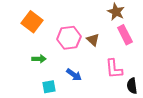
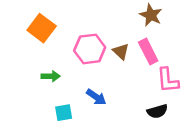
pink rectangle: (125, 35) -> (148, 52), moved
pink L-shape: (114, 69) -> (168, 80), moved
black semicircle: (132, 86) -> (157, 111), moved, turned -98

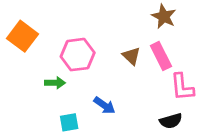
orange square: (42, 28) -> (23, 36), moved
pink hexagon: (90, 49) -> (78, 55), moved

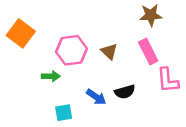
brown star: (164, 16) -> (151, 15), turned -30
brown triangle: (131, 56) -> (109, 52), moved
black semicircle: (171, 121) -> (125, 92), moved

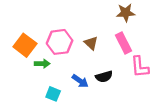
orange square: (21, 33) -> (25, 45), moved
cyan square: (64, 113) -> (53, 94), turned 32

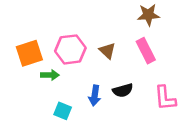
orange square: (25, 45) -> (29, 53), turned 35
pink L-shape: (140, 67) -> (165, 98), moved
blue arrow: (80, 81) -> (95, 96), turned 63

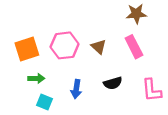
green arrow: (50, 75) -> (36, 78), moved
blue arrow: (95, 96) -> (76, 89), moved
cyan square: (63, 111) -> (45, 102), moved

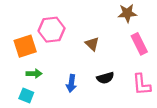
pink hexagon: (65, 45) -> (52, 30), moved
pink rectangle: (134, 47) -> (139, 44), moved
cyan square: (45, 102) -> (26, 95), moved

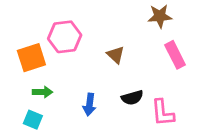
pink L-shape: (142, 84) -> (163, 113), moved

